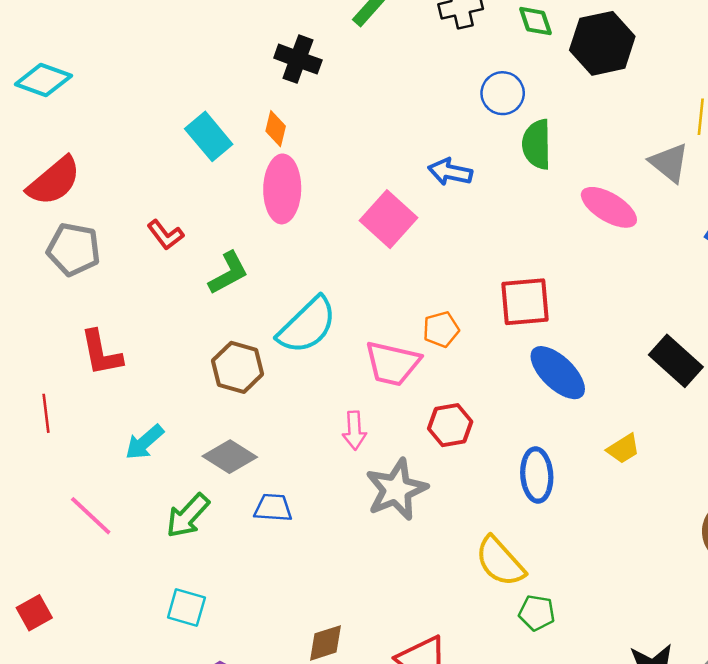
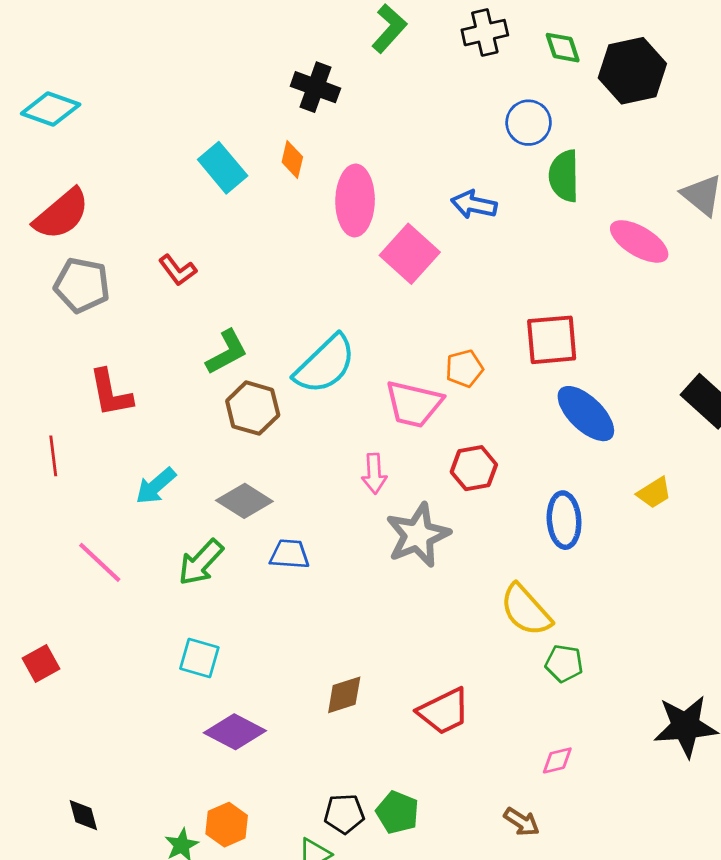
pink ellipse: (282, 189) -> (355, 200), moved
green L-shape: (228, 273) -> (227, 352), moved

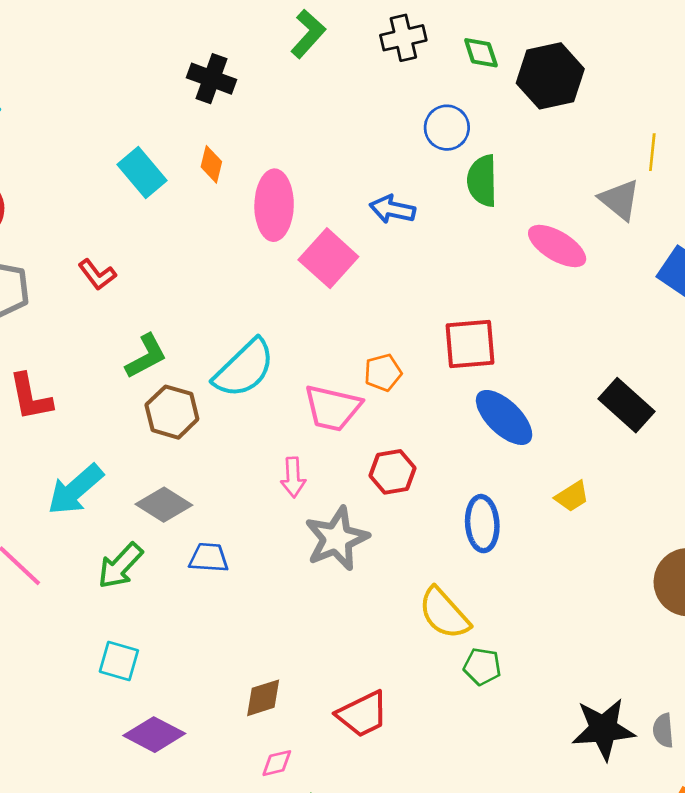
black cross: (315, 87) -> (211, 79), moved
cyan arrow: (156, 486) -> (75, 490), size x1.4
pink diamond: (557, 760) -> (277, 763), moved

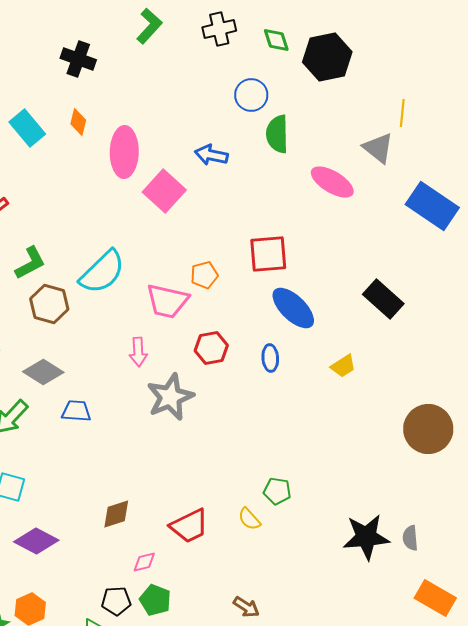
blue ellipse: (482, 524) -> (270, 358), moved, size x0.7
yellow semicircle: (444, 613) -> (249, 519), moved, size x0.6
pink diamond: (277, 763) -> (144, 562), moved

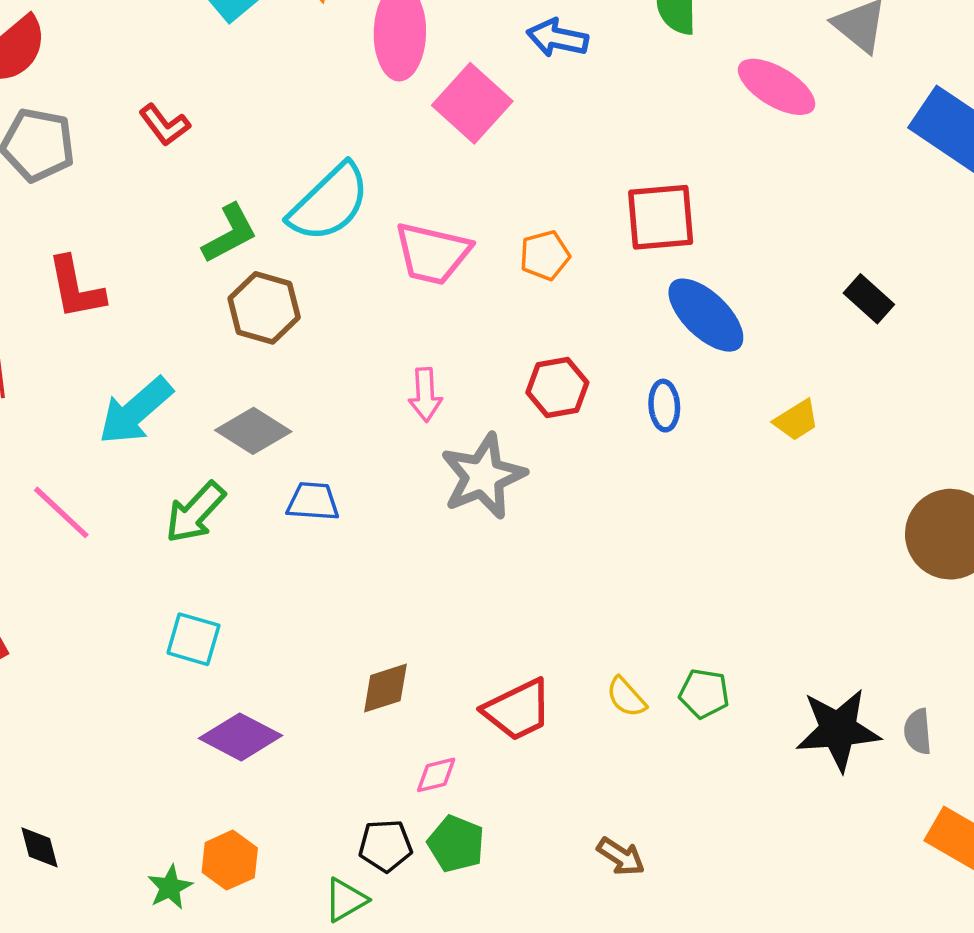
cyan semicircle: (102, 272) -> (329, 203), moved
black rectangle: (383, 299) -> (869, 299), size x0.7
pink trapezoid: (167, 301) -> (432, 253), moved
green pentagon: (277, 491) -> (704, 694), moved

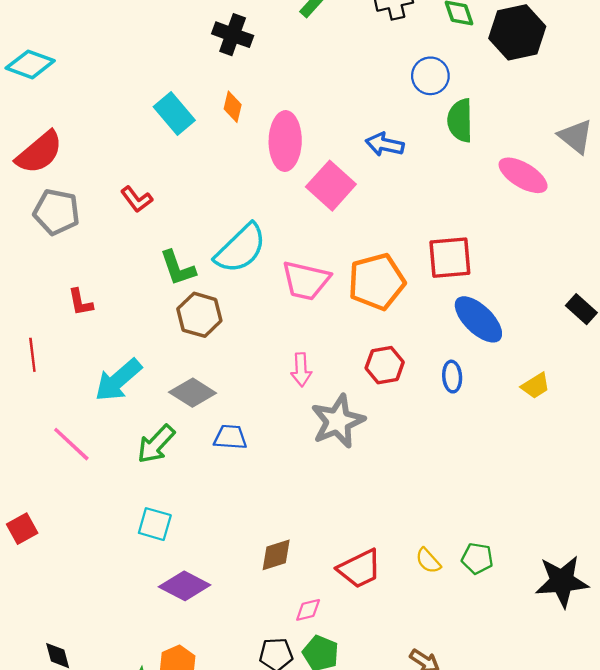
green L-shape: (230, 234) -> (178, 268), turned 99
orange pentagon: (545, 255) -> (377, 282), size x1.8
red L-shape: (76, 288) -> (80, 302), size x0.7

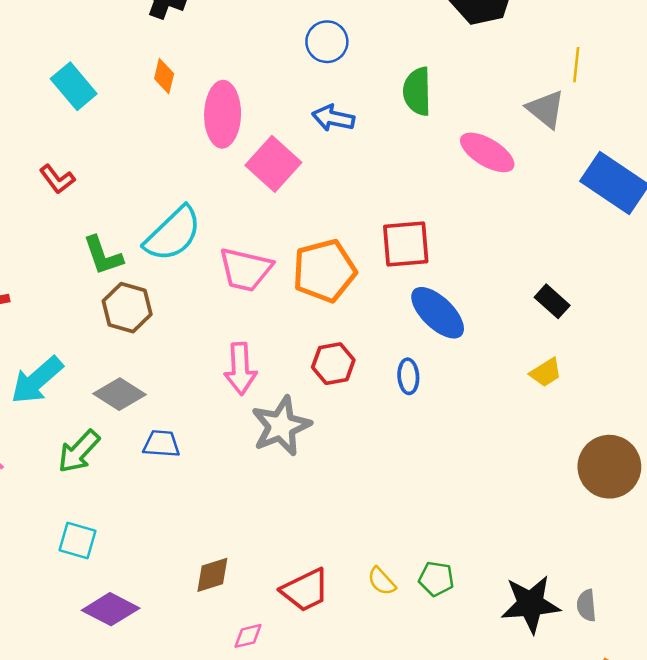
blue circle: (430, 76) -> (327, 42), moved
cyan rectangle: (174, 114) -> (74, 86), moved
pink arrow: (301, 370) -> (240, 369), size x1.4
yellow trapezoid: (536, 386) -> (546, 373), moved

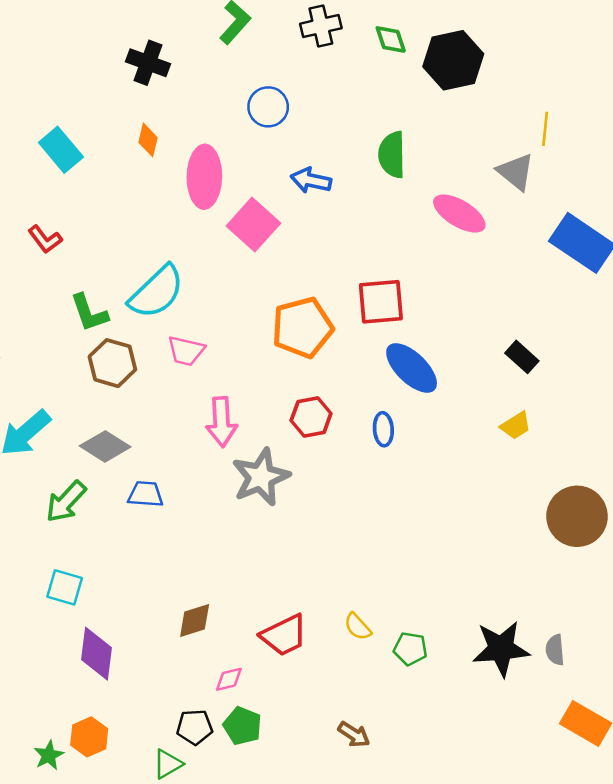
blue circle: (327, 42) -> (268, 107), moved
pink trapezoid: (245, 269) -> (186, 351), moved, size x0.7
green pentagon: (436, 579) -> (410, 649), moved
purple diamond: (111, 609) -> (97, 654), turned 70

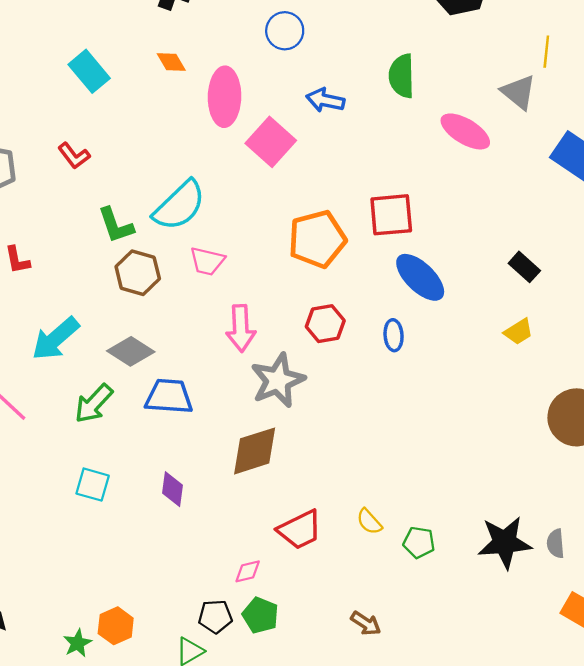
orange diamond: (148, 140) -> (171, 62), turned -44
blue trapezoid: (146, 494) -> (169, 397), size x1.4
brown diamond: (195, 620) -> (255, 451), moved, size x1.5
purple diamond: (97, 654) -> (172, 489), moved, size x0.7

